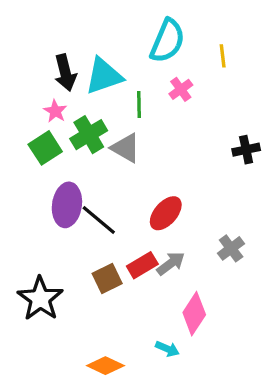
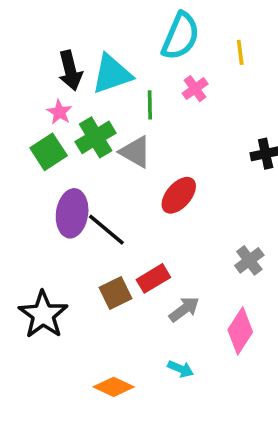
red ellipse: (166, 213) -> (179, 195), moved
gray arrow: (171, 263) -> (184, 309), moved
pink diamond: (194, 314) -> (240, 331), moved

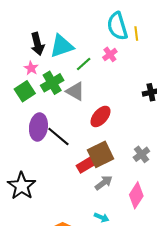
cyan semicircle: (181, 36) -> (117, 26), moved, turned 140
green line: (150, 105) -> (84, 64), turned 49
brown square: (115, 293) -> (100, 154), moved, size x1.4

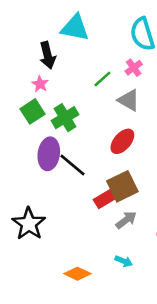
cyan triangle: (62, 46) -> (75, 28), moved, turned 30
green cross: (52, 83) -> (65, 118), moved
gray triangle: (75, 91) -> (129, 100), moved

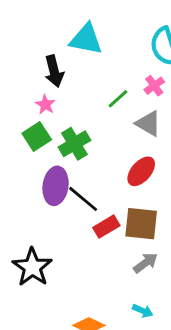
brown square: (122, 186) -> (141, 224), turned 32
red rectangle: (105, 199) -> (106, 227), moved

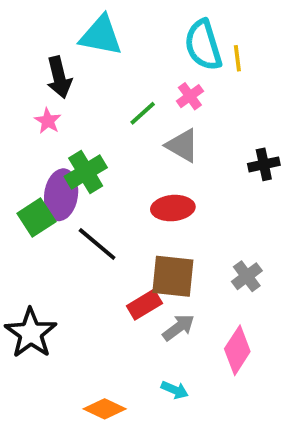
green square: (37, 136) -> (36, 217), moved
red ellipse: (141, 171) -> (173, 208), turned 44
purple ellipse: (56, 186) -> (61, 195), moved
red rectangle: (106, 227) -> (144, 305), moved

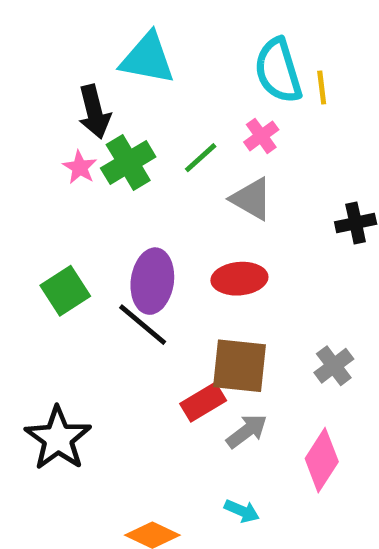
green cross: (86, 172) -> (128, 163), moved
purple ellipse: (61, 195) -> (152, 281), moved

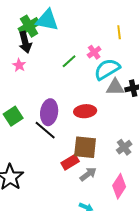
cyan semicircle: (278, 71) -> (107, 69), moved, turned 76
green cross: (128, 163) -> (29, 26), moved
gray triangle: (252, 199) -> (115, 87), moved, turned -30

